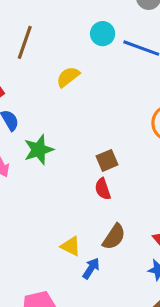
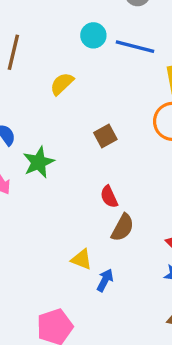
brown square: (107, 160) -> (105, 136), moved
brown semicircle: (114, 237) -> (123, 228), moved

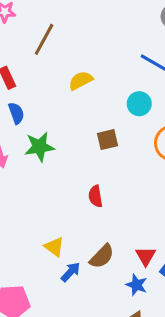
cyan circle: (93, 35) -> (139, 104), moved
brown semicircle: (123, 228) -> (102, 256), moved

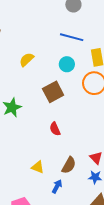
brown square: (107, 140) -> (53, 92), size x1.5
blue arrow: (71, 272) -> (57, 186), moved

